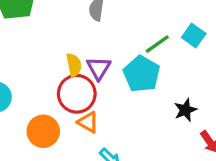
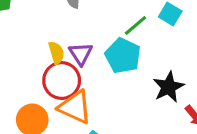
black star: (185, 110) -> (168, 87), size x1.4
orange triangle: (88, 122) -> (75, 107), size x1.6

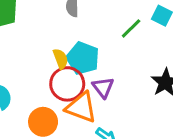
purple triangle: (81, 54) -> (103, 87), moved
cyan pentagon: (123, 56) -> (83, 58), moved

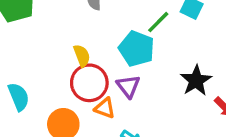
cyan pentagon: (83, 58) -> (137, 49), moved
orange triangle: (81, 107) -> (105, 108), size x0.6

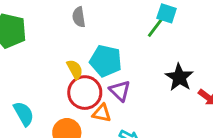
green line: (158, 22) -> (156, 27), moved
cyan pentagon: (137, 49) -> (106, 61), moved

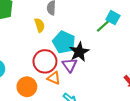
yellow semicircle: (75, 69) -> (40, 25), moved
black star: (179, 77) -> (79, 52), moved

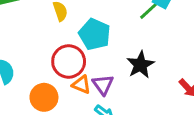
black star: (79, 52) -> (140, 65), moved
purple triangle: (70, 65) -> (103, 85), moved

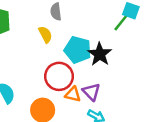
black star: (140, 65) -> (100, 54), moved

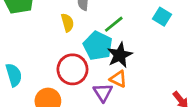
green line: (121, 22) -> (114, 24), moved
orange triangle: (73, 94) -> (118, 79), moved

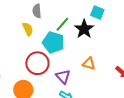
black star: (120, 55) -> (84, 29), moved
orange triangle: (118, 79) -> (89, 64), moved

